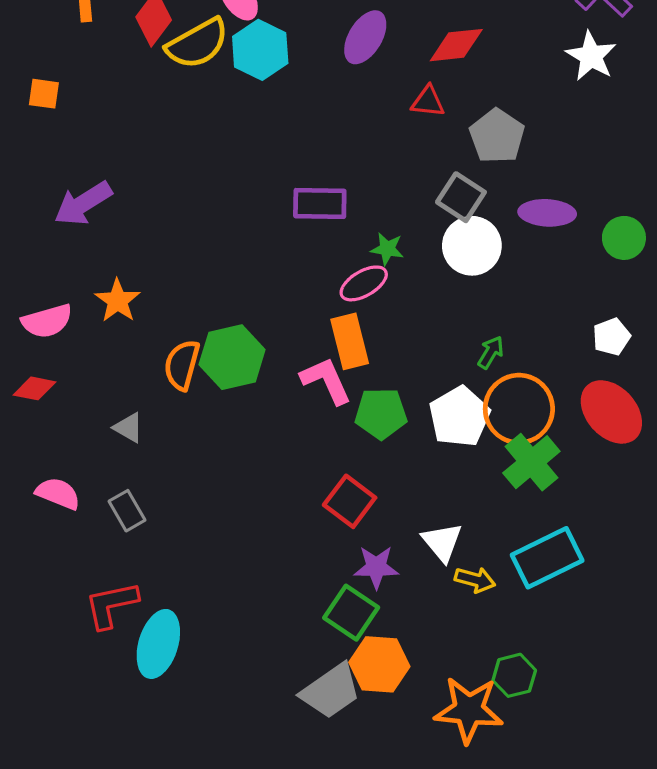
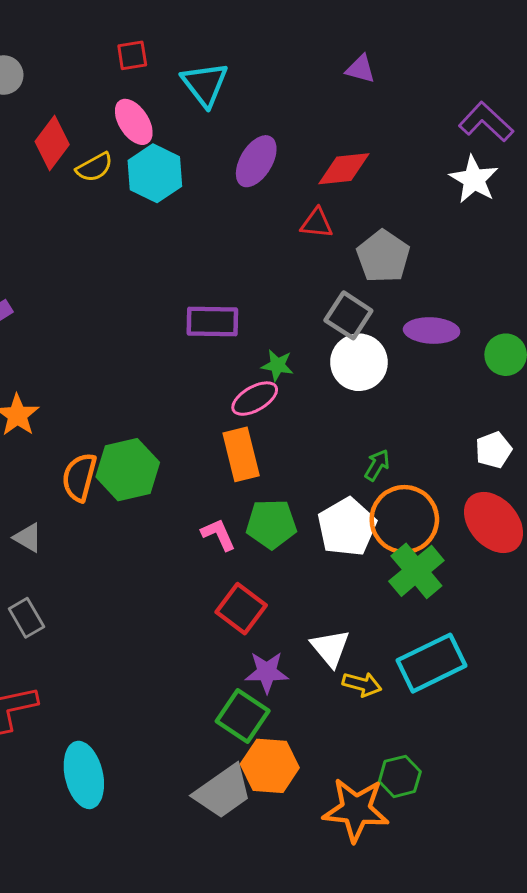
yellow semicircle: (198, 44) -> (94, 167), size x0.6
pink L-shape: (326, 381) -> (218, 535), moved, size x0.7
cyan ellipse: (158, 644) -> (84, 775), moved, turned -30

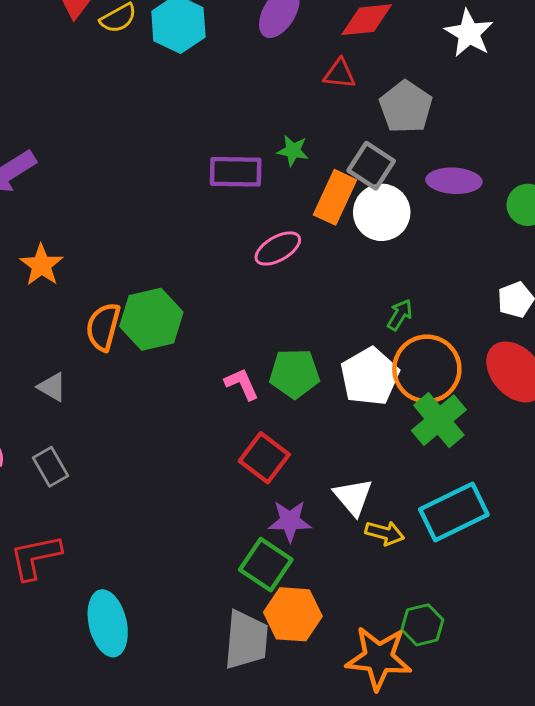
white star: (474, 179) -> (469, 33), moved
green star: (277, 365) -> (293, 151), moved
orange rectangle: (241, 454) -> (335, 197), moved, turned 39
gray trapezoid: (223, 792) -> (246, 640), turned -50

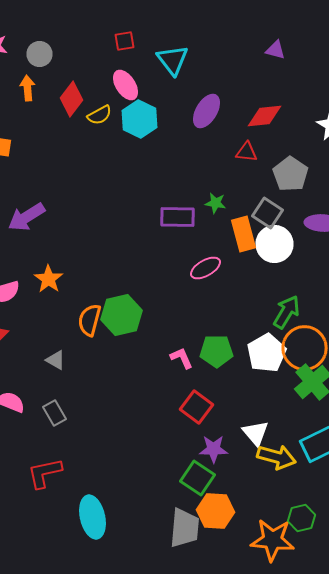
orange rectangle: (335, 197) -> (244, 234), turned -40
green arrow: (400, 315) -> (286, 312), size x1.6
yellow arrow: (385, 533) -> (276, 457), size x1.5

